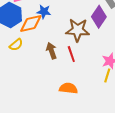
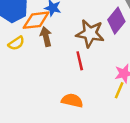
brown arrow: (51, 51) -> (46, 37), moved

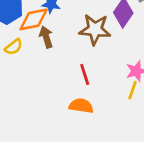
red line: (80, 61) -> (85, 74), moved

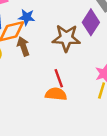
orange semicircle: (81, 106) -> (56, 94), moved

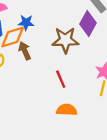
orange semicircle: (56, 94) -> (67, 110), moved

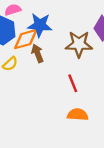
blue star: (26, 23) -> (40, 25), size x1.5

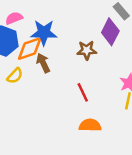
brown star: (79, 44) -> (87, 50), size x0.7

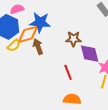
purple diamond: (110, 32) -> (90, 54), moved, turned -45
yellow semicircle: (15, 76) -> (14, 45), moved

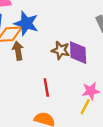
purple diamond: (90, 54) -> (78, 53), moved

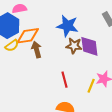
blue star: (26, 23) -> (67, 26), moved
yellow line: (85, 107) -> (91, 86), moved

